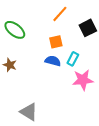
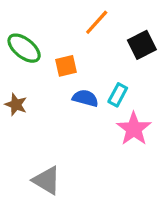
orange square: (56, 42) -> (66, 66), moved
pink star: (83, 80) -> (134, 129), turned -30

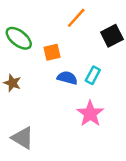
pink star: (134, 129) -> (90, 114), moved
gray triangle: (47, 180) -> (23, 138), moved

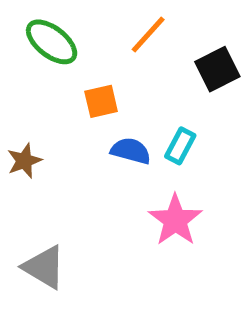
green ellipse: (19, 38) -> (52, 42), moved
brown star: (12, 83) -> (24, 161), turned 30

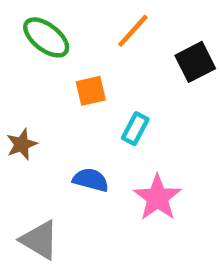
cyan rectangle: (180, 146) -> (135, 129), moved
blue semicircle: (131, 151) -> (91, 180), moved

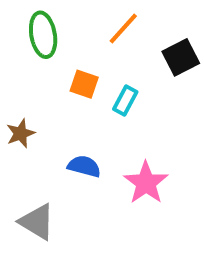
green ellipse: (46, 37) -> (43, 35), turned 42
orange square: (91, 91) -> (84, 84), turned 32
cyan rectangle: (135, 129) -> (125, 101), moved

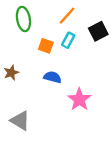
cyan rectangle: (125, 101) -> (68, 40), moved
blue semicircle: (84, 166) -> (53, 77), moved

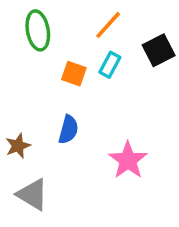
brown star: (11, 73) -> (18, 146), moved
blue semicircle: (53, 77) -> (68, 130), moved, turned 90

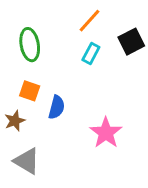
green ellipse: (38, 30) -> (30, 45), moved
orange square: (74, 74) -> (30, 91), moved

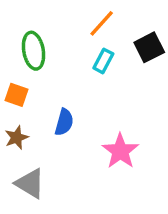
orange square: (30, 91) -> (16, 95), moved

